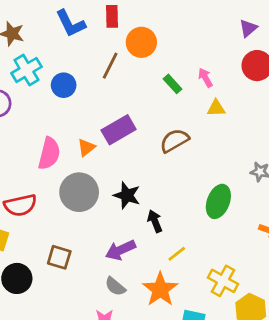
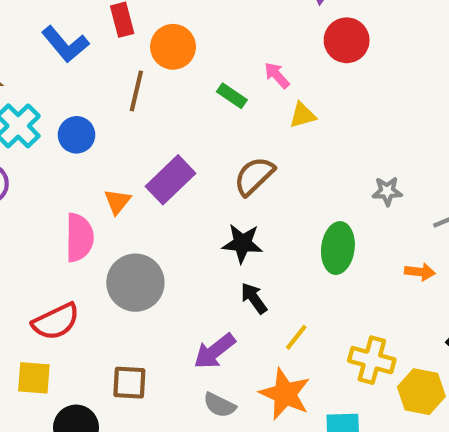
orange triangle: (86, 147) -> (117, 202), moved
black star: (127, 195) -> (242, 243), moved

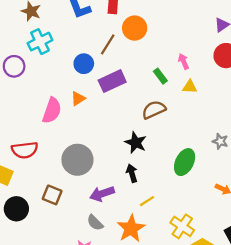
green rectangle: (232, 96) -> (160, 76), moved
blue circle: (77, 135) -> (84, 64), moved
purple rectangle: (170, 180) -> (112, 81), moved
gray circle: (135, 283) -> (77, 160), moved

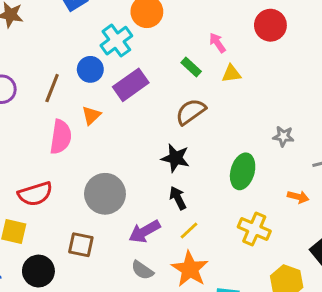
cyan cross: (40, 42) -> (116, 41), moved
brown line: (108, 44) -> (52, 88), moved
yellow line: (147, 201) -> (189, 230), moved
yellow cross: (182, 226) -> (254, 229), moved

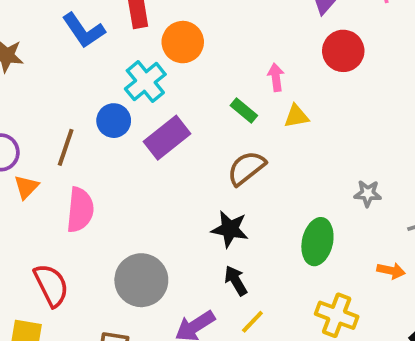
pink arrow: (217, 43) -> (276, 77), turned 30
orange triangle: (91, 115) -> (26, 187), moved
red semicircle: (35, 194) -> (51, 285), turned -96

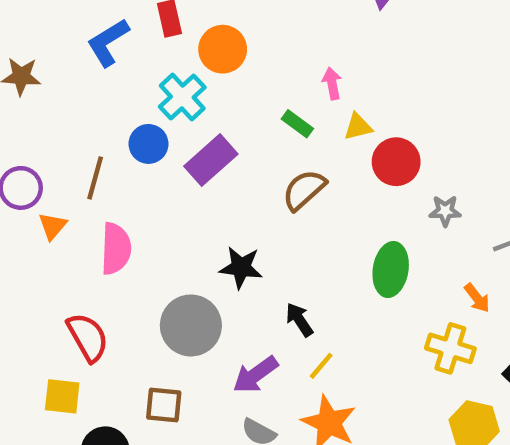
blue L-shape: (84, 30) -> (108, 42), turned 96
red circle: (343, 51) -> (396, 162), moved
black star: (230, 229) -> (241, 267), moved
orange arrow: (391, 271) -> (477, 298), turned 44
yellow cross: (337, 315) -> (450, 348), moved

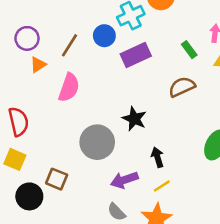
red semicircle: (88, 337) -> (19, 122), moved
brown square: (164, 405) -> (57, 179), moved

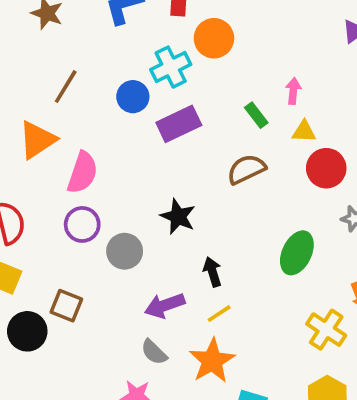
purple circle: (27, 38) -> (82, 224), moved
brown line: (69, 45) -> (66, 87), moved
orange triangle: (38, 65) -> (37, 140), size x1.6
gray circle: (97, 142) -> (125, 251), size x0.7

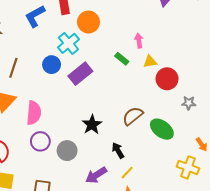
brown semicircle: (246, 169) -> (133, 116), moved
black star: (178, 217) -> (92, 125), turned 30
green ellipse: (297, 253) -> (162, 129), turned -65

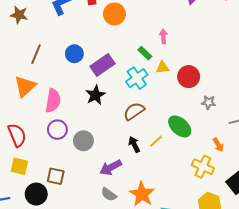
cyan cross: (68, 43) -> (137, 78), moved
yellow triangle: (150, 62) -> (163, 67), moved
brown semicircle: (133, 116) -> (134, 111), moved
black star: (92, 125) -> (95, 95), moved
yellow line: (127, 173) -> (156, 141), moved

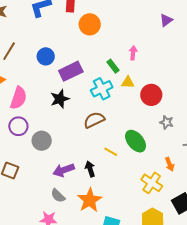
yellow line: (156, 141) -> (111, 152), turned 64
black arrow: (134, 144) -> (90, 169), moved

